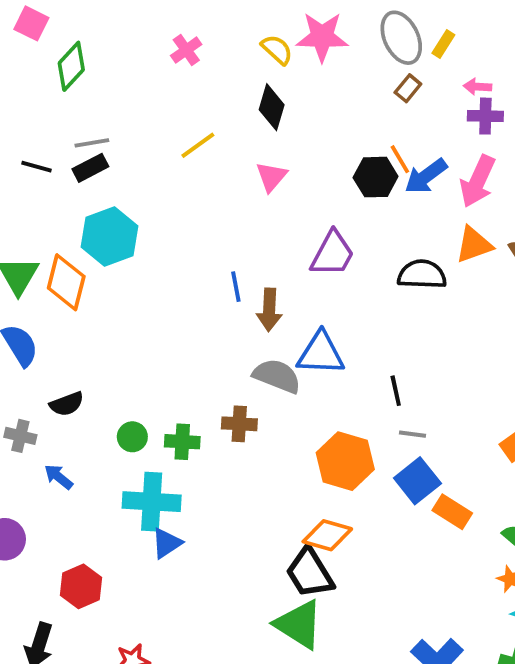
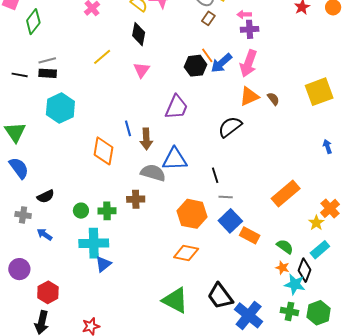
black rectangle: (90, 168) -> (48, 73), turned 36
black semicircle: (422, 274) -> (230, 127), moved, turned -35
orange diamond: (66, 282) -> (104, 151), moved
black trapezoid: (310, 573) -> (220, 296), moved
red hexagon: (81, 586) -> (48, 292), moved

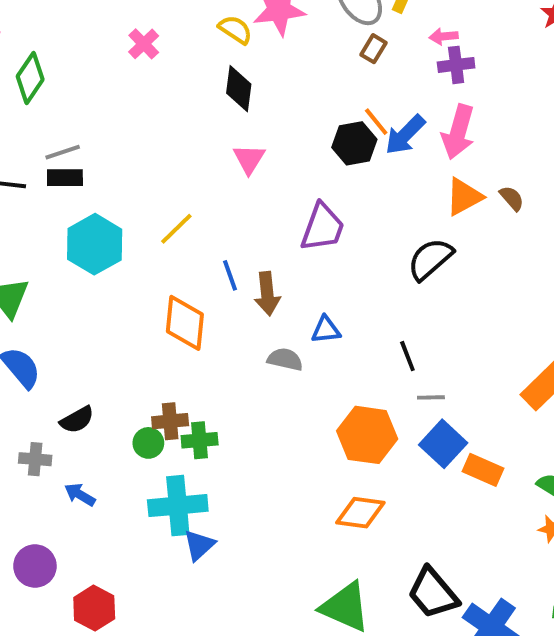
yellow line: (102, 57) -> (176, 229), moved
blue triangle: (175, 159) -> (326, 330), size x0.6
gray semicircle: (153, 173) -> (285, 359), size x0.7
brown cross: (136, 199) -> (170, 421), moved

